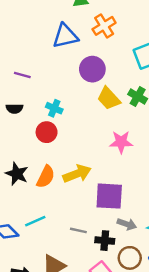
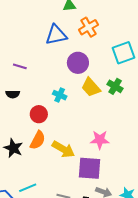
cyan cross: (54, 108) -> (60, 95), moved
pink star: (121, 142) -> (100, 140), moved
yellow arrow: (77, 174) -> (63, 149), turned 50
orange semicircle: (46, 177) -> (38, 140), moved

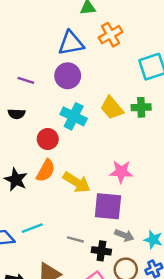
purple circle: (78, 63) -> (68, 76), moved
green cross: (115, 86) -> (141, 107), turned -35
cyan cross: (60, 95) -> (74, 116), size x1.5

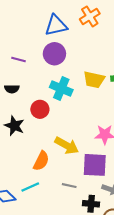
yellow trapezoid: (112, 108) -> (94, 80), turned -35
orange semicircle: (46, 171) -> (41, 161), moved
black star: (16, 180) -> (14, 126), moved
gray line: (75, 239) -> (69, 186), moved

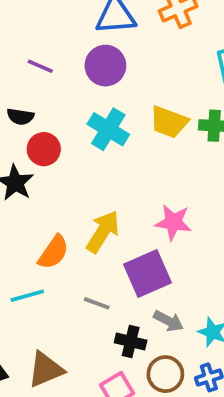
red circle: (40, 109) -> (44, 149), moved
yellow arrow: (67, 145) -> (103, 232), turned -95
purple square: (95, 165) -> (148, 274), turned -35

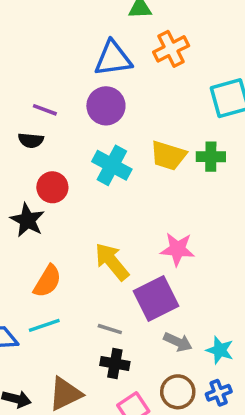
black semicircle: (20, 117) -> (31, 140), moved
yellow arrow: (103, 232) -> (112, 262), turned -69
orange semicircle: (53, 252) -> (47, 281), moved
black cross: (131, 342) -> (115, 364), moved

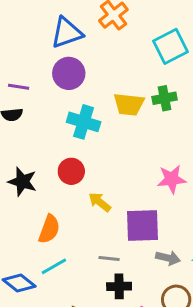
red circle: (52, 187) -> (71, 171), moved
pink star: (177, 249) -> (172, 179), moved
yellow arrow: (112, 262) -> (100, 202), size x0.7
purple square: (156, 299) -> (142, 225), turned 36

